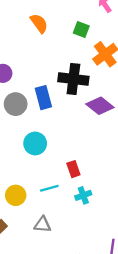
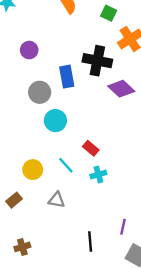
gray circle: (16, 104) -> (40, 92), moved
red rectangle: (73, 169) -> (91, 148), turned -35
cyan line: (49, 188) -> (66, 165), turned 60

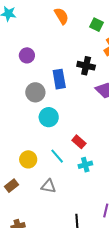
black cross: (97, 61) -> (86, 66), size x0.7

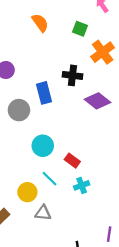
cyan circle: (49, 117) -> (43, 146), moved
yellow circle: (28, 159) -> (27, 192), moved

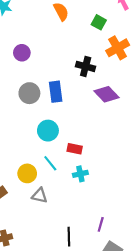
blue rectangle: (44, 93) -> (56, 92), moved
red rectangle: (72, 161) -> (75, 149), turned -32

